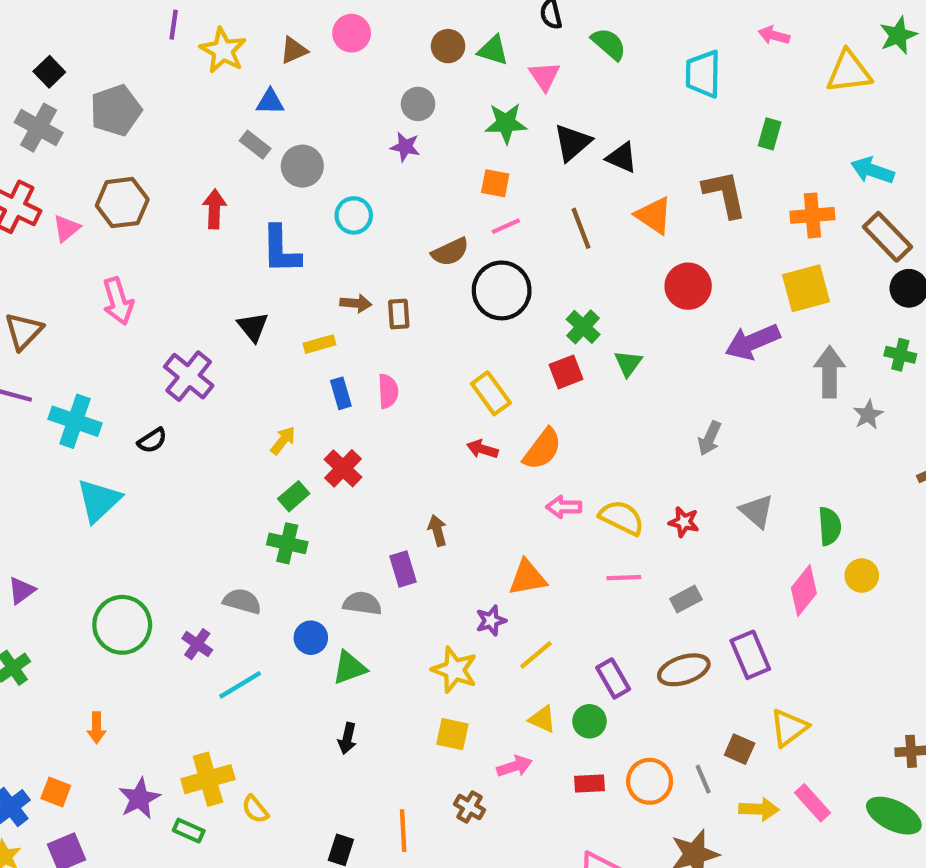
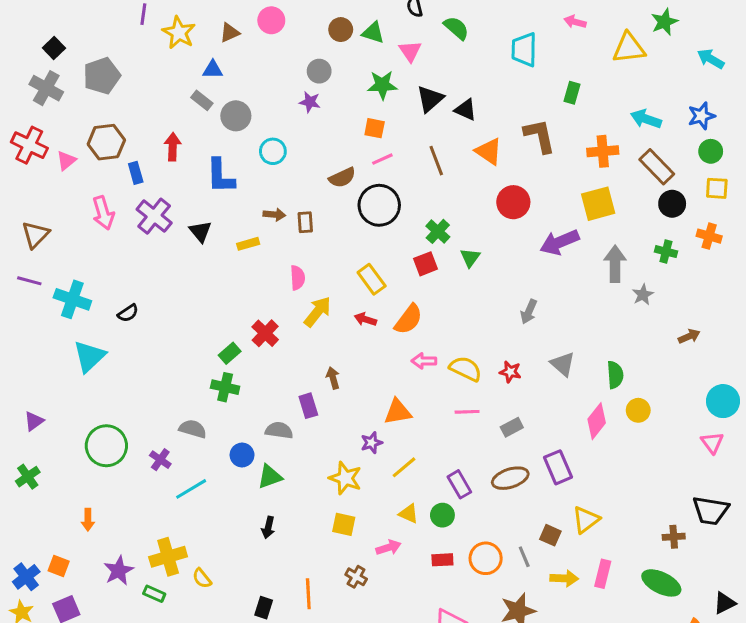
purple cross: (189, 376) -> (154, 216), moved
blue rectangle: (341, 393) -> (136, 173), moved
yellow arrow: (283, 440) -> (318, 312), moved, size x1.5
pink rectangle: (812, 803) -> (603, 574), turned 56

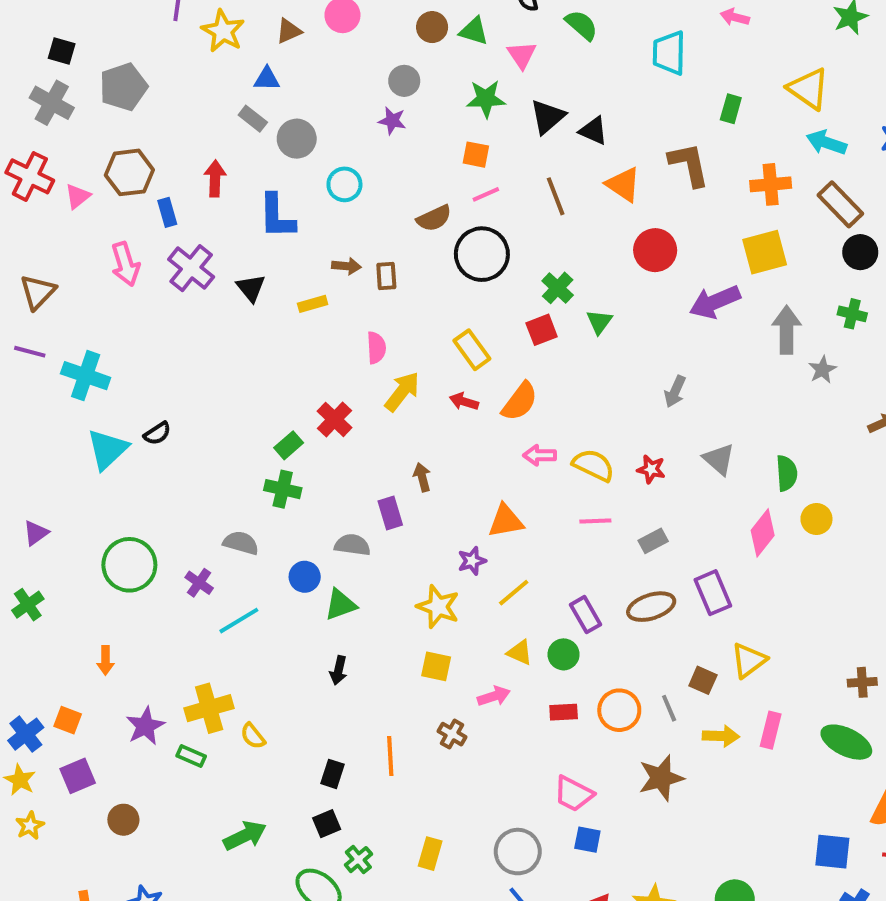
black square: (54, 48) -> (62, 51), turned -30
yellow triangle: (629, 48) -> (808, 89), moved, turned 42
black semicircle: (128, 313) -> (157, 433), moved

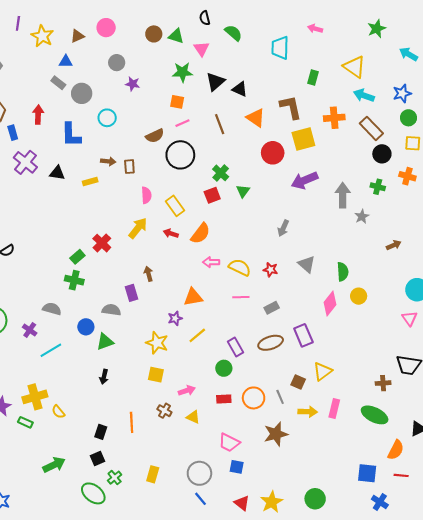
gray circle: (404, 81) -> (117, 63), moved
yellow square: (765, 252) -> (303, 139), moved
black triangle: (251, 288) -> (57, 173), turned -42
pink semicircle: (376, 348) -> (146, 195), moved
yellow triangle: (520, 652) -> (193, 417), moved

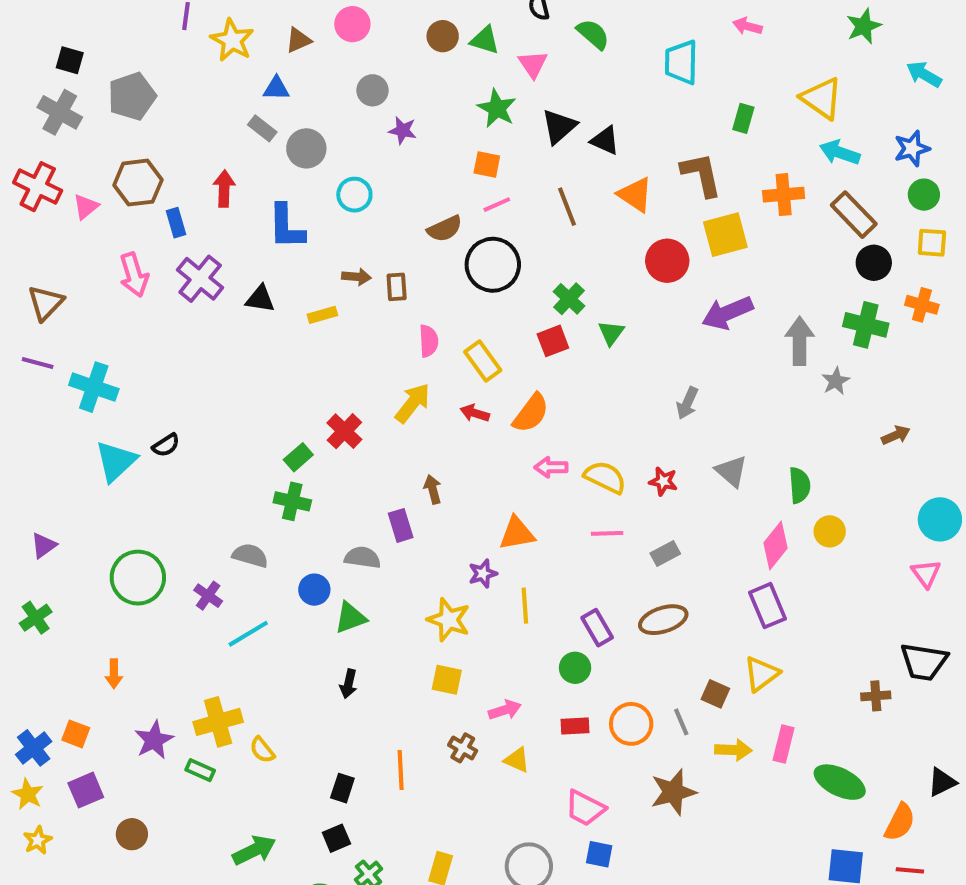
green star: (182, 72) -> (497, 108), turned 30
green cross: (378, 187) -> (866, 325), size x1.5
yellow line: (197, 335) -> (525, 606), turned -54
purple rectangle: (303, 335) -> (768, 606), moved
green ellipse: (375, 415) -> (840, 782), moved

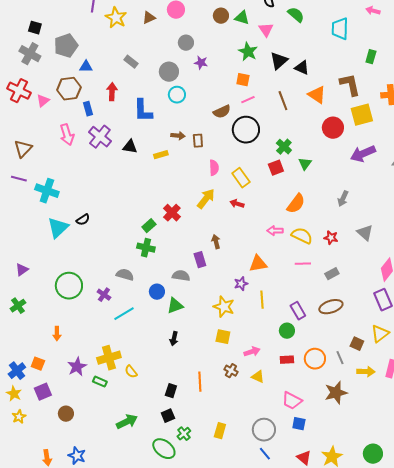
blue triangle: (276, 88) -> (86, 67), moved
gray circle: (306, 148) -> (169, 72), moved
orange semicircle: (531, 413) -> (296, 204), moved

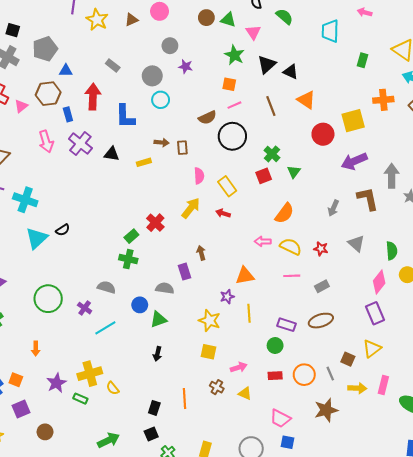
brown L-shape: (350, 85) -> (368, 199), moved
red arrow: (112, 92) -> (93, 97), size x1.4
purple rectangle: (298, 311) -> (287, 325), turned -42

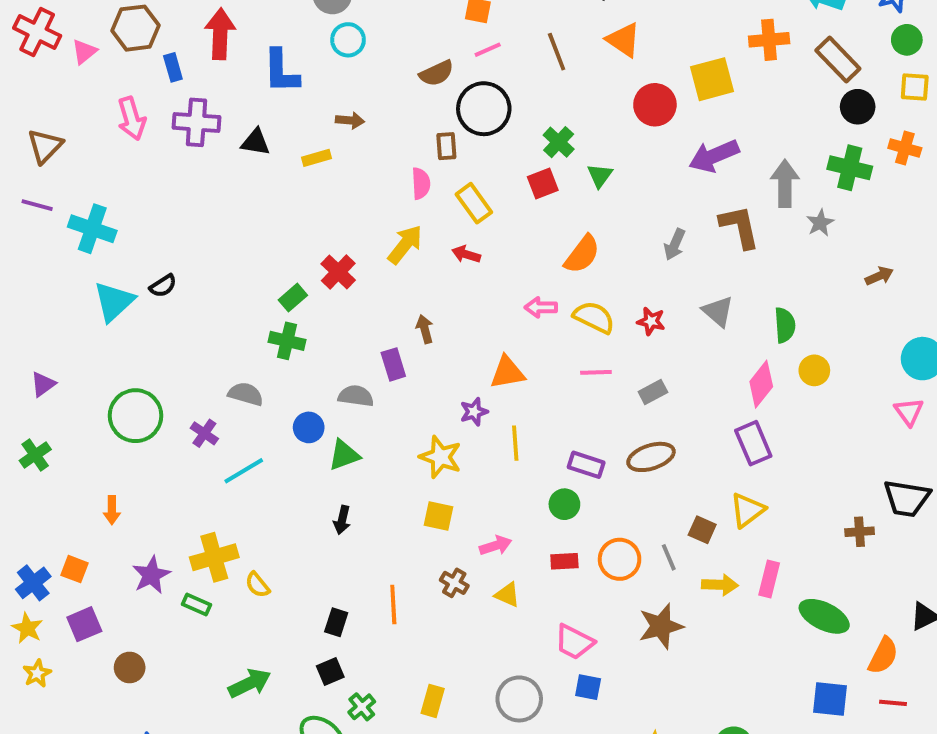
purple cross: (80, 144) -> (196, 122), turned -35
brown rectangle: (182, 148) -> (446, 146), moved

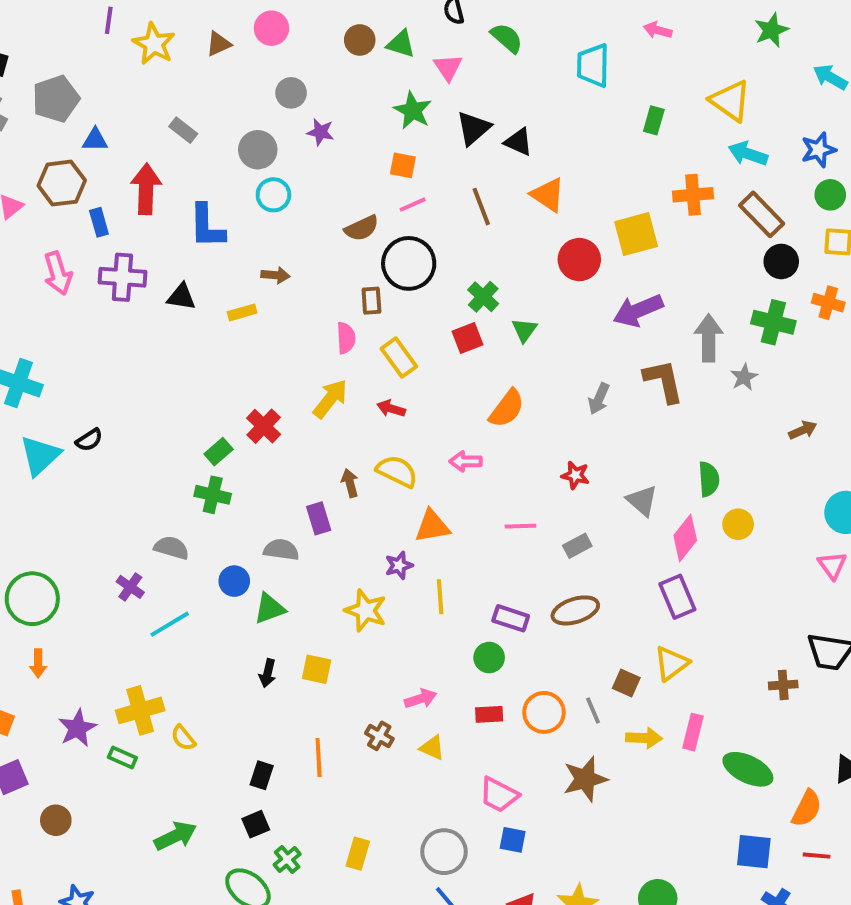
gray triangle: (718, 311) -> (642, 501), moved
yellow semicircle: (594, 317) -> (397, 471), moved
green circle: (136, 416) -> (32, 599), moved
yellow square: (439, 516) -> (317, 669), moved

